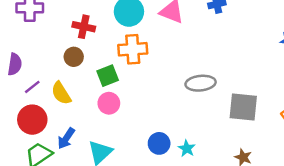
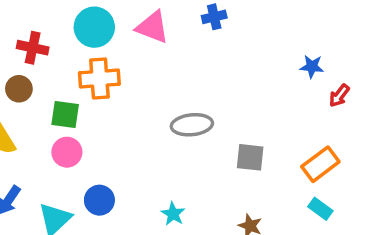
green square: (108, 76) -> (65, 114), turned 30
gray square: (243, 107) -> (250, 157), size x0.7
blue circle: (159, 143) -> (99, 200), moved

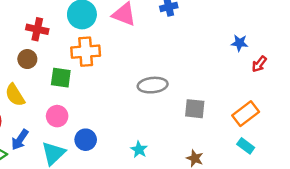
pink circle: (67, 152) -> (57, 116), moved

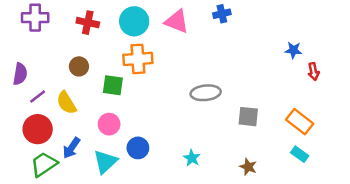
red cross: (37, 29) -> (88, 23), moved
red arrow: (259, 64) -> (313, 71), turned -49
orange rectangle: (246, 114) -> (300, 122), turned 75

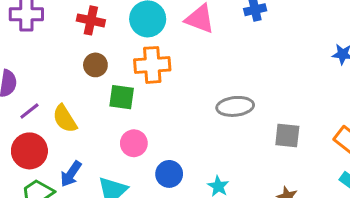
brown circle: (79, 66) -> (95, 65), moved
pink circle: (109, 124) -> (134, 143), moved
blue circle: (138, 148) -> (169, 174), moved

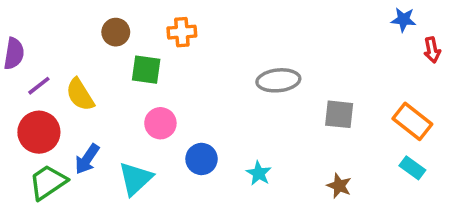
orange cross: (152, 65) -> (182, 32), size x0.7

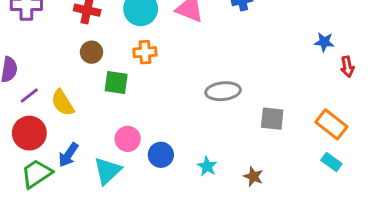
pink circle: (160, 123) -> (128, 139), moved
brown star: (339, 186) -> (253, 176), moved

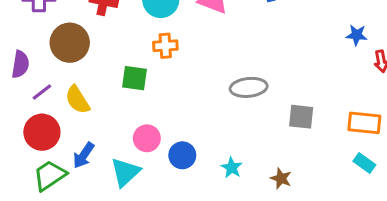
brown circle: (91, 52) -> (70, 43), moved, size x1.6
orange rectangle: (331, 124) -> (364, 123), turned -32

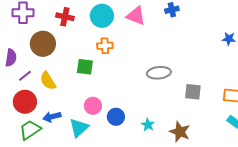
blue arrow: (84, 155) -> (52, 117), turned 42
brown star: (281, 178) -> (180, 132), size x1.5

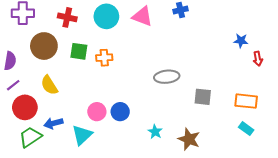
orange cross: (105, 46) -> (104, 58), moved
green square: (85, 67) -> (79, 51), moved
purple line: (25, 76) -> (13, 85), moved
blue circle: (116, 117) -> (120, 112), moved

